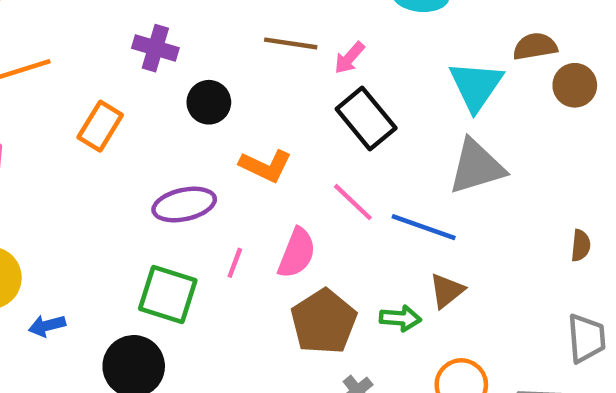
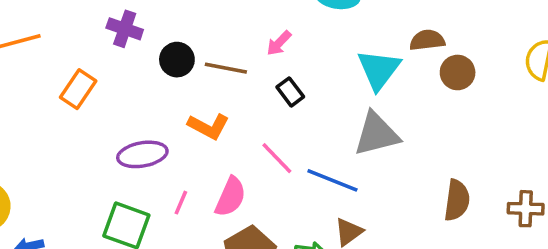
brown line: (291, 43) -> (226, 68), moved
black circle: (209, 102) -> (177, 60), moved
black rectangle: (366, 118) -> (290, 92), size x0.6
brown semicircle: (581, 245) -> (457, 200), size x1.6

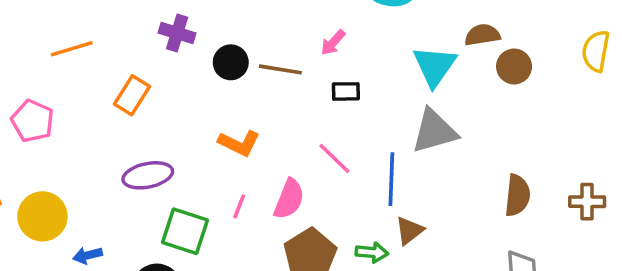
black rectangle: (290, 92) -> (346, 91), turned -52
orange L-shape: (209, 126) -> (239, 143), moved
purple ellipse: (142, 154) -> (148, 175), moved
blue line: (332, 180) -> (391, 179), turned 72

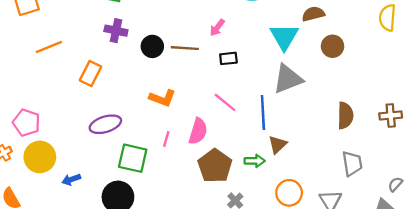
brown circle: (514, 67) -> (333, 46), moved
pink pentagon: (33, 121) -> (26, 123), moved

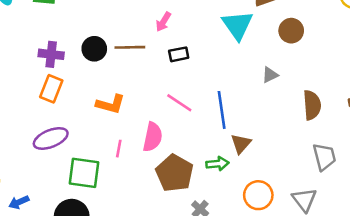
purple cross: (116, 31) -> (51, 54), moved
orange rectangle: (91, 74) -> (51, 89), moved
gray triangle: (288, 79) -> (270, 75), moved, size x0.5

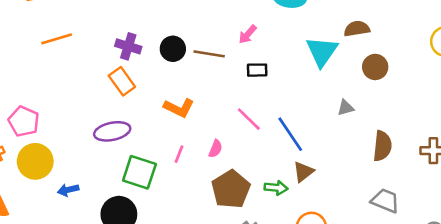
orange rectangle: (51, 89) -> (122, 81), turned -68
blue line: (222, 110) -> (290, 134), turned -36
pink semicircle: (153, 137) -> (215, 149), size x0.6
gray trapezoid: (324, 157) -> (385, 201), turned -64

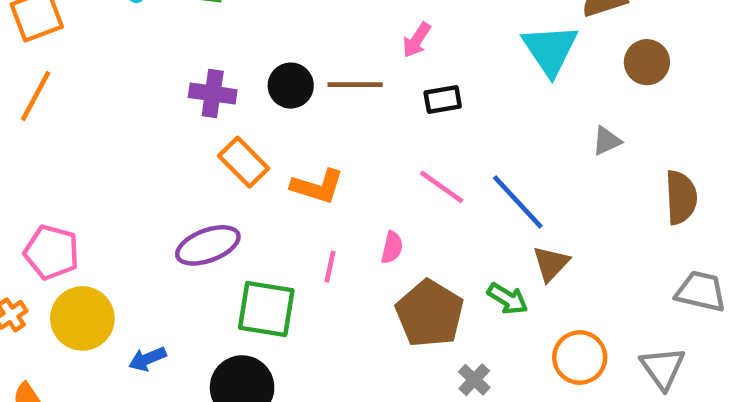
orange line: (57, 39) -> (36, 96), moved, turned -36
orange rectangle: (122, 81) -> (244, 162), moved
green arrow: (276, 188) -> (508, 299), turned 35

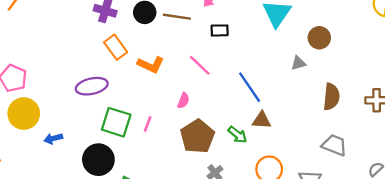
brown circle: (647, 62) -> (319, 38), moved
pink line: (442, 187) -> (200, 65), moved
brown triangle: (551, 264) -> (262, 120), turned 42
pink line: (330, 267) -> (148, 124), moved

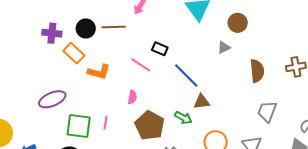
black rectangle: (220, 30) -> (160, 49), moved, turned 35
orange rectangle: (116, 47) -> (74, 53), moved
gray trapezoid: (334, 145) -> (267, 111), turned -80

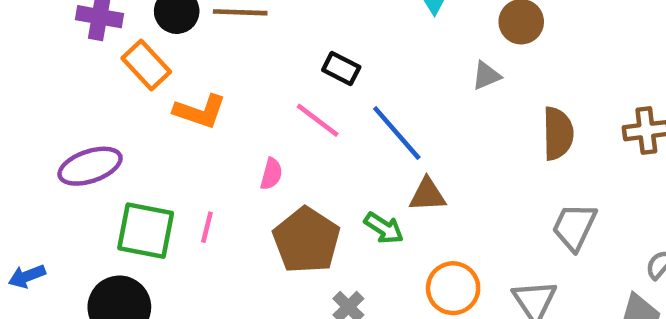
pink line: (141, 65) -> (318, 120), moved

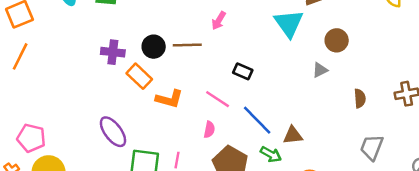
pink line: (318, 120) -> (218, 99), moved
blue line: (397, 133) -> (257, 120), moved
brown semicircle: (558, 134) -> (360, 98), size x0.7
purple ellipse: (90, 166) -> (113, 132), turned 76

